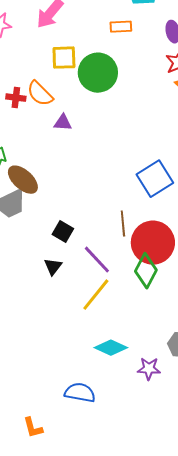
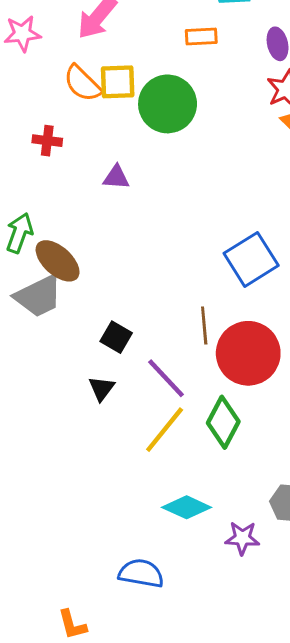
orange semicircle: (40, 94) -> (82, 83), moved
green diamond: (146, 271) -> (223, 422), moved

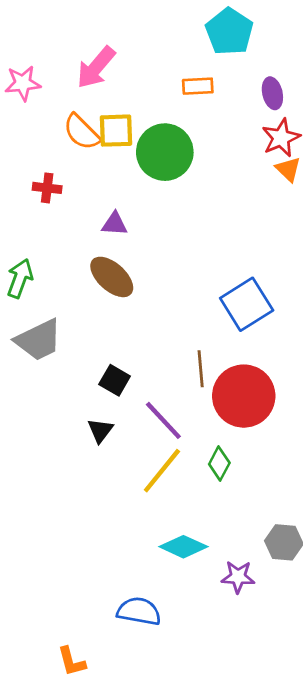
brown ellipse: (58, 261) -> (112, 277), moved
green diamond: (223, 422) -> (219, 463), size x0.7

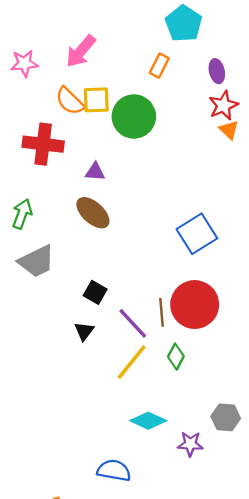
orange rectangle: (198, 86) -> (159, 66), turned -60
red cross: (47, 188) -> (43, 144), size x1.8
brown line: (201, 369) -> (162, 312), moved

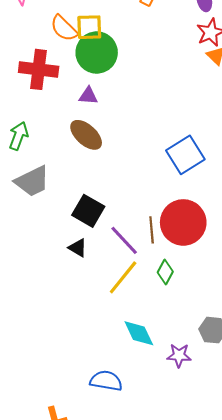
green circle: (134, 116) -> (97, 53), moved
black square: (95, 292) -> (88, 211), size x1.4
black triangle: (84, 331) -> (78, 248), turned -36
cyan diamond: (148, 421) -> (139, 333), turned 40

